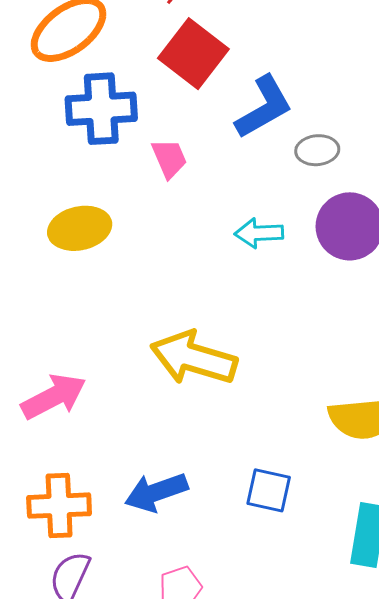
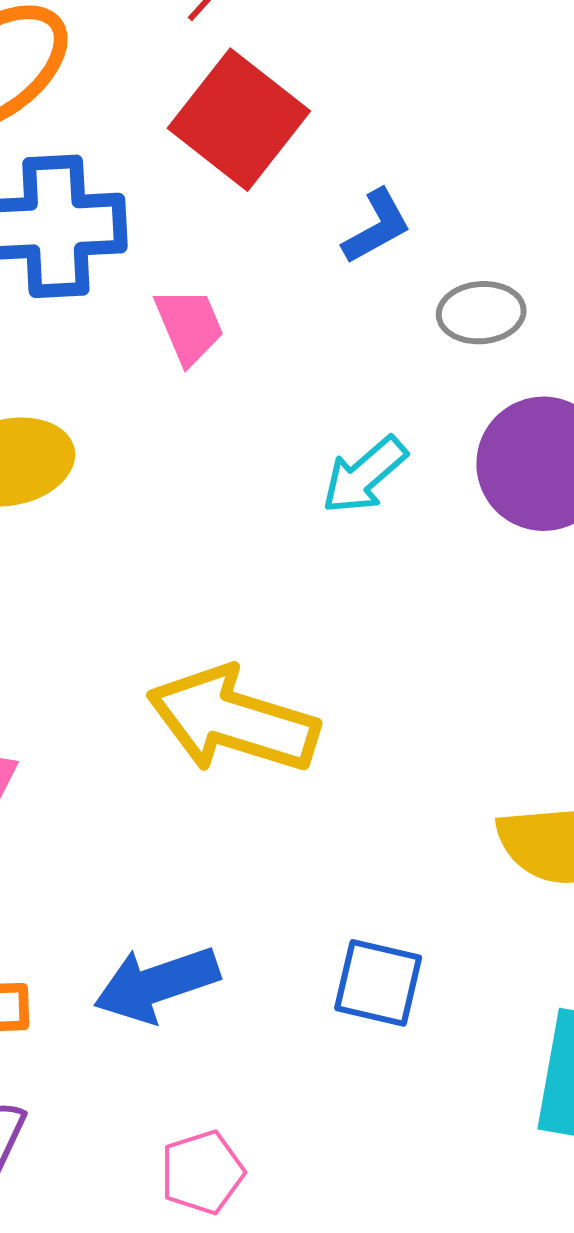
blue L-shape: (264, 107) -> (377, 227), size x0.6
cyan arrow: (259, 233) -> (364, 475), turned -39

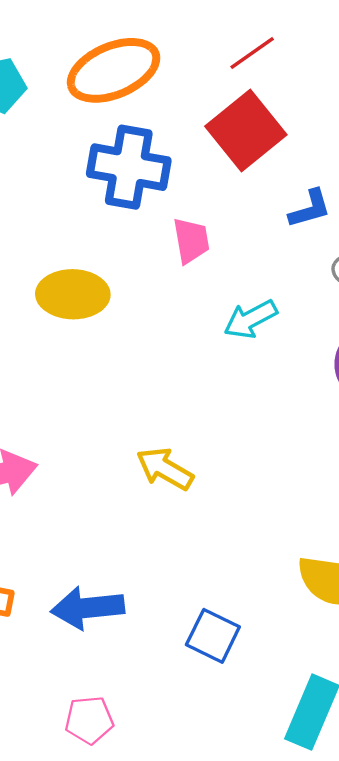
cyan arrow: (364, 475) -> (250, 319), moved
yellow arrow: (233, 720) -> (165, 469), size x0.6

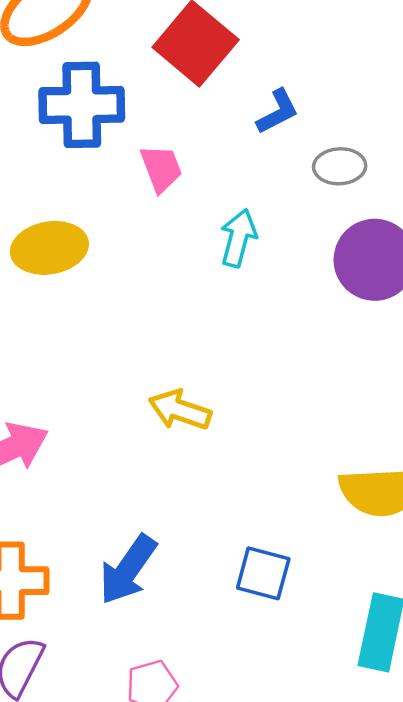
cyan arrow: (250, 319) -> (238, 238), turned 144
blue arrow: (88, 608) -> (128, 570), turned -38

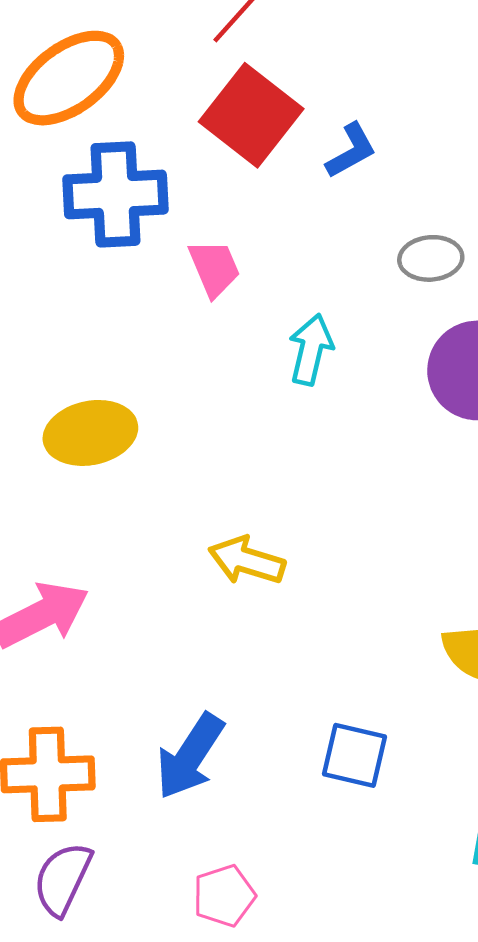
blue L-shape: (278, 112) -> (351, 151), moved
yellow ellipse: (49, 248) -> (90, 433), moved

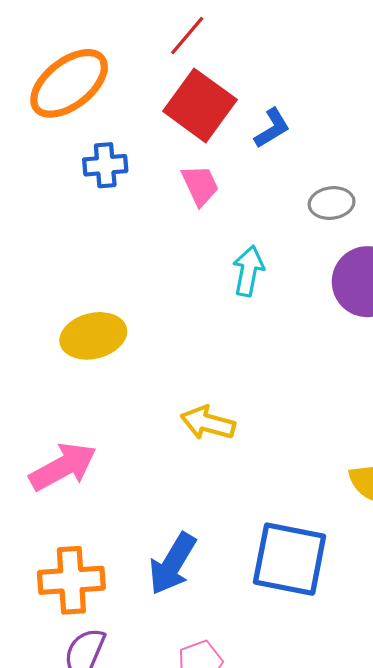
blue cross: (115, 194) -> (105, 165), size x0.6
pink trapezoid: (214, 268) -> (200, 185), moved
blue square: (354, 755) -> (290, 559), size x1.6

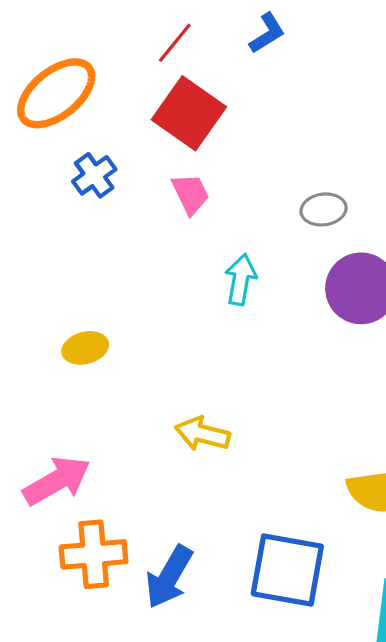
blue L-shape: (272, 128) -> (267, 33), moved
blue cross: (105, 165) -> (94, 175), turned -30
yellow ellipse: (93, 336) -> (85, 348), size x0.7
orange cross: (71, 580) -> (94, 554), moved

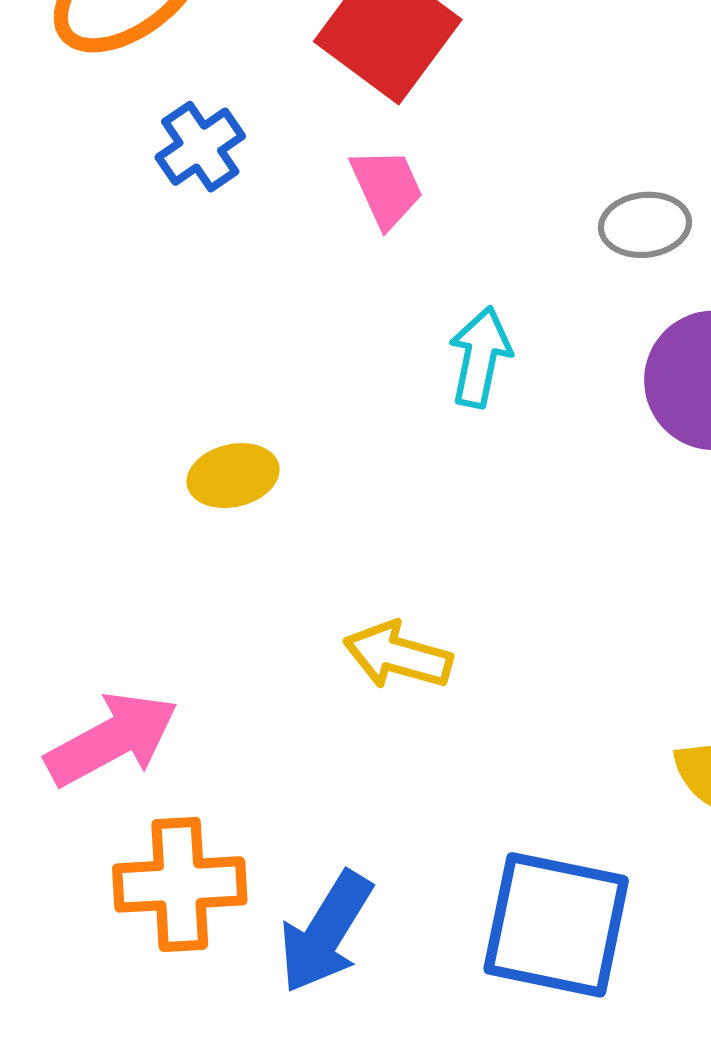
yellow ellipse: (85, 348) -> (233, 476), moved

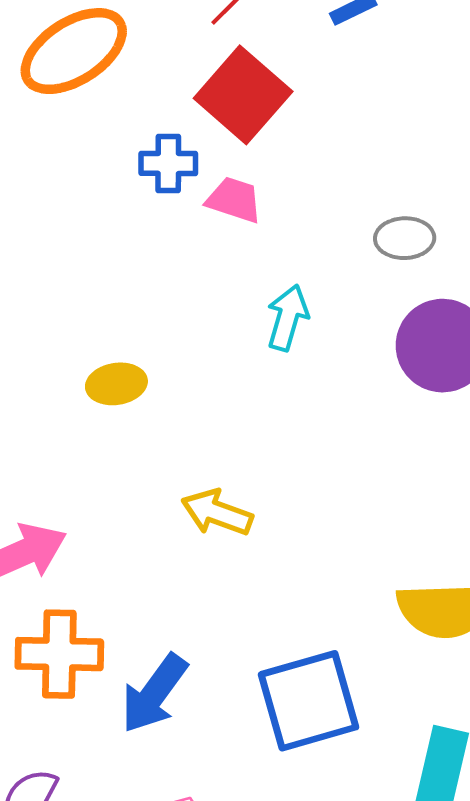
blue cross: (200, 147) -> (168, 163), moved, turned 30
pink trapezoid: (387, 188) -> (234, 200), turned -52
blue square: (556, 925) -> (309, 701), turned -32

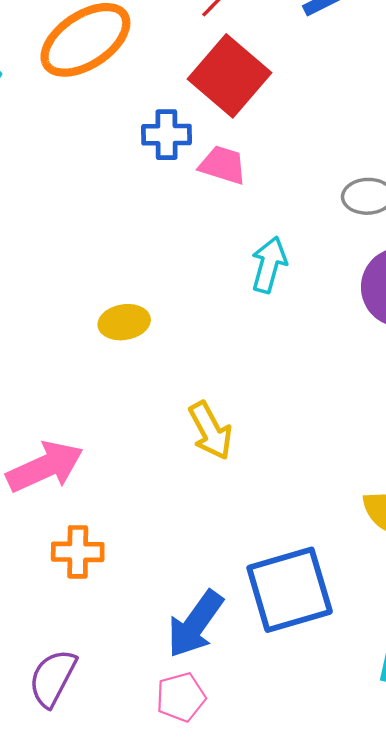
yellow arrow: (217, 513) -> (210, 431), turned -138
orange cross: (59, 654) -> (78, 552), size x0.7
blue arrow: (154, 694) -> (195, 624), moved

